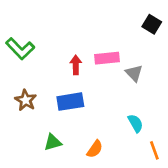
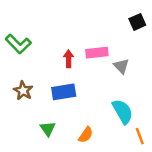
black square: (152, 24) -> (137, 22), turned 35
cyan semicircle: (135, 123) -> (123, 112), size x1.5
green triangle: (53, 142) -> (48, 129), turned -49

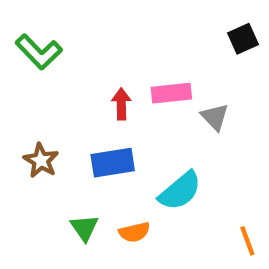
green L-shape: (18, 44) -> (39, 52), moved
cyan semicircle: (123, 112) -> (180, 191), moved, turned 80
orange semicircle: (86, 135) -> (134, 232), moved, turned 42

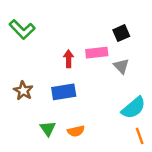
black square: (243, 39) -> (121, 33), moved
cyan semicircle: (180, 191) -> (134, 108), moved

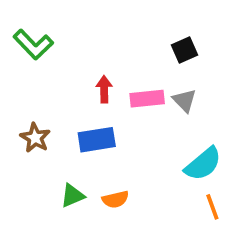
pink rectangle: (97, 53) -> (147, 99), moved
green triangle: (48, 129) -> (72, 196), turned 42

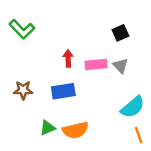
brown star: (35, 138) -> (23, 90), turned -30
orange semicircle: (115, 199) -> (75, 130), size x1.5

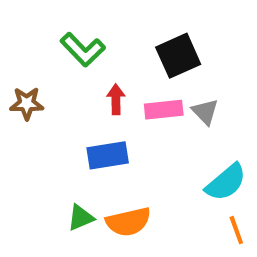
green L-shape: (22, 29) -> (83, 50), moved
black square: (120, 33) -> (178, 56), moved, size x1.5
brown star: (23, 90) -> (27, 103), moved

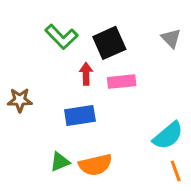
black square: (178, 56) -> (109, 43), moved
brown star: (27, 103) -> (20, 100), moved
gray triangle: (205, 112) -> (171, 38), moved

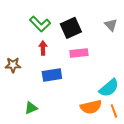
red arrow: (86, 74) -> (43, 48), moved
green triangle: (60, 162) -> (31, 108), moved
orange semicircle: (95, 165) -> (91, 107), moved

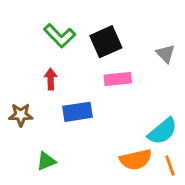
gray triangle: (111, 25) -> (166, 54), moved
red arrow: (43, 48) -> (51, 79), moved
brown star: (13, 65) -> (21, 115), moved

